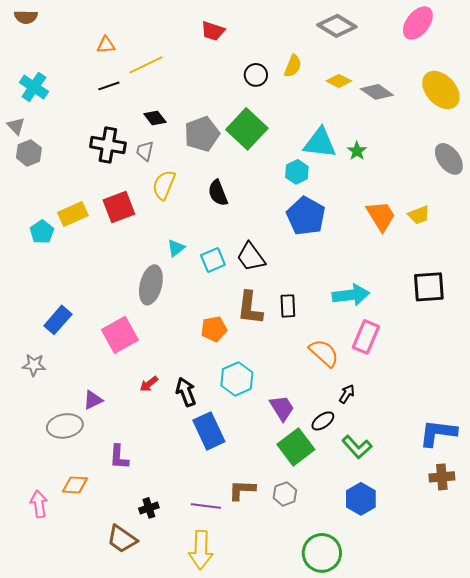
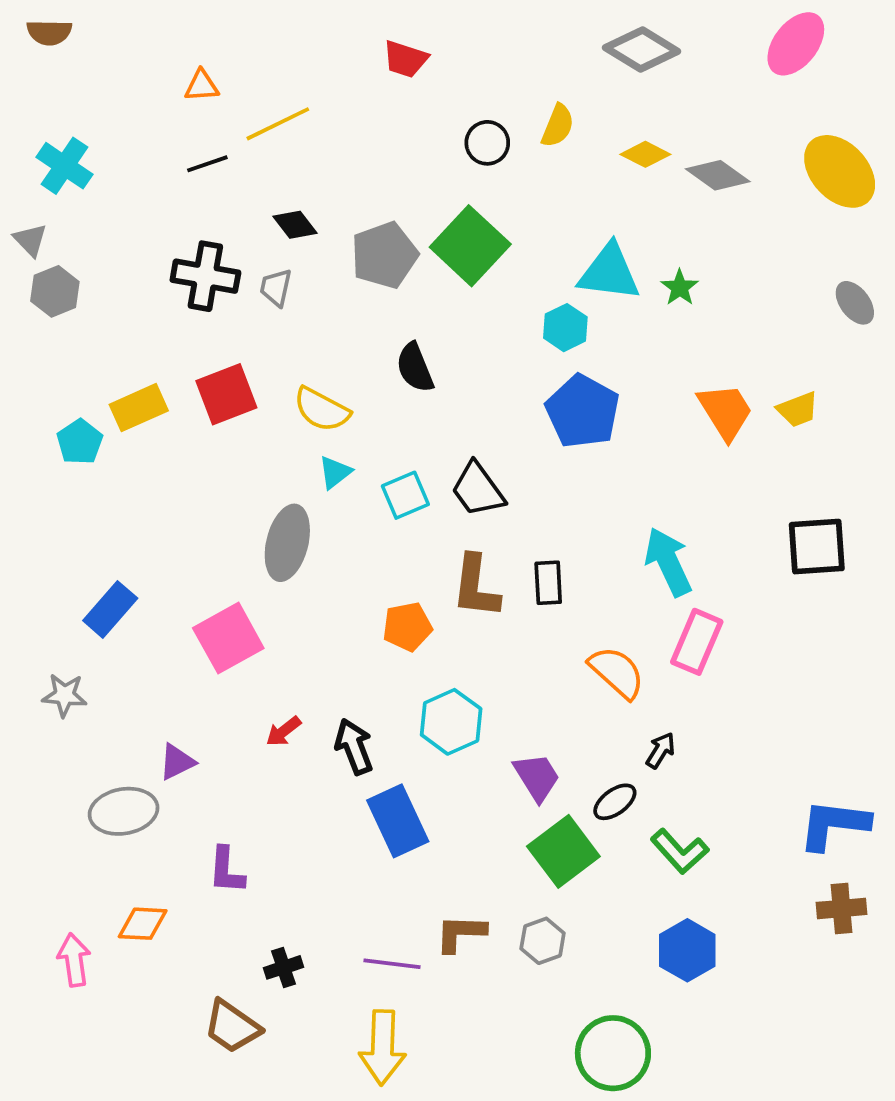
gray ellipse: (449, 159) -> (855, 303), size x0.7
yellow semicircle: (164, 185) -> (322, 409), moved, turned -84
cyan arrow: (351, 295) -> (668, 562), turned -108

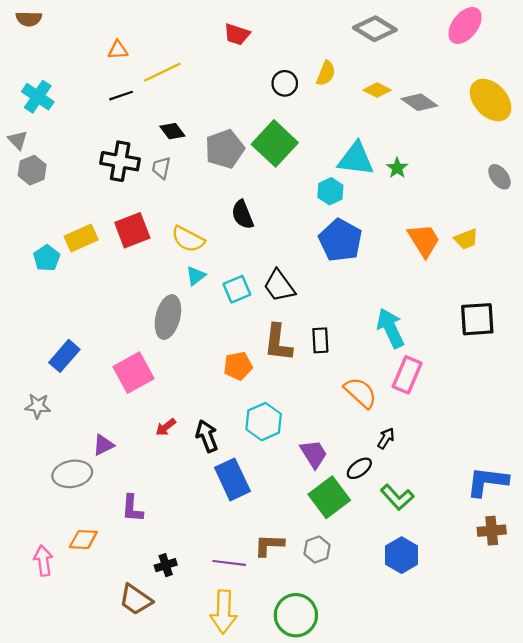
green circle: (613, 1053) -> (296, 615), moved

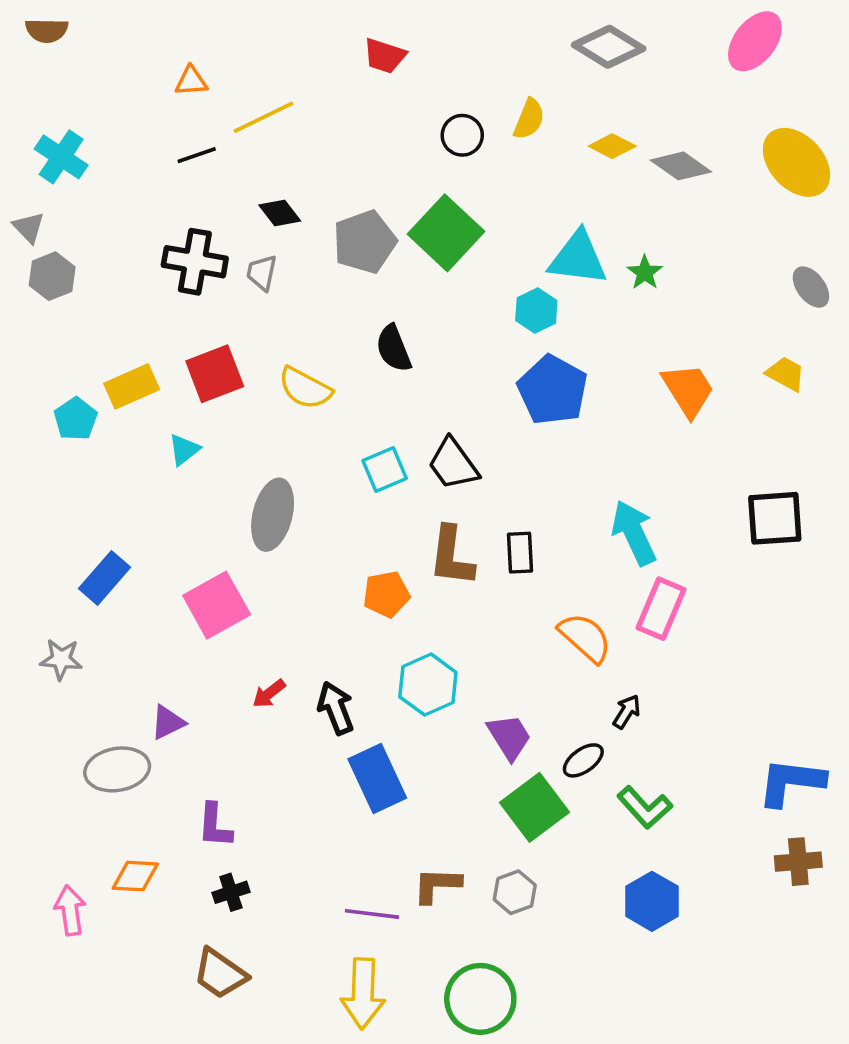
yellow trapezoid: (466, 239) -> (786, 374), moved, turned -130
cyan triangle: (196, 276) -> (184, 450), moved
black cross: (166, 565) -> (231, 892), moved

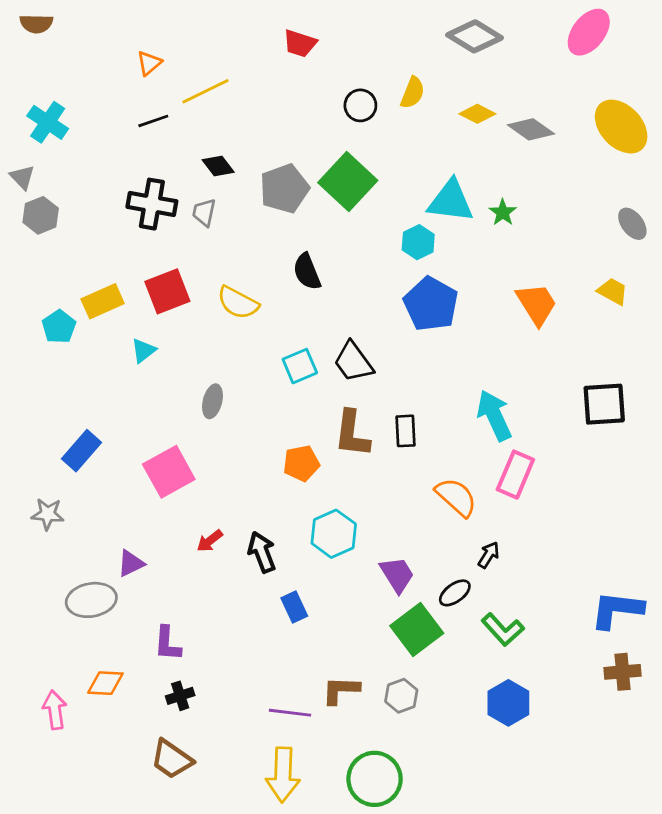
orange triangle: (191, 81) -> (149, 63), turned -36
gray ellipse: (273, 515) -> (212, 401), size x0.6
blue rectangle: (377, 778) -> (294, 607), size x0.6

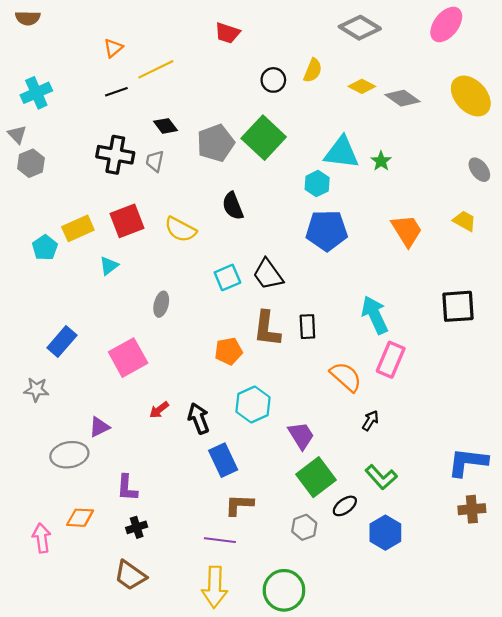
cyan cross: (48, 122) -> (36, 93), turned 32
blue pentagon: (431, 304) -> (327, 231), turned -30
black ellipse: (455, 593) -> (345, 506), moved
blue rectangle: (294, 607) -> (223, 460), size x1.4
brown L-shape: (341, 690) -> (239, 505), moved

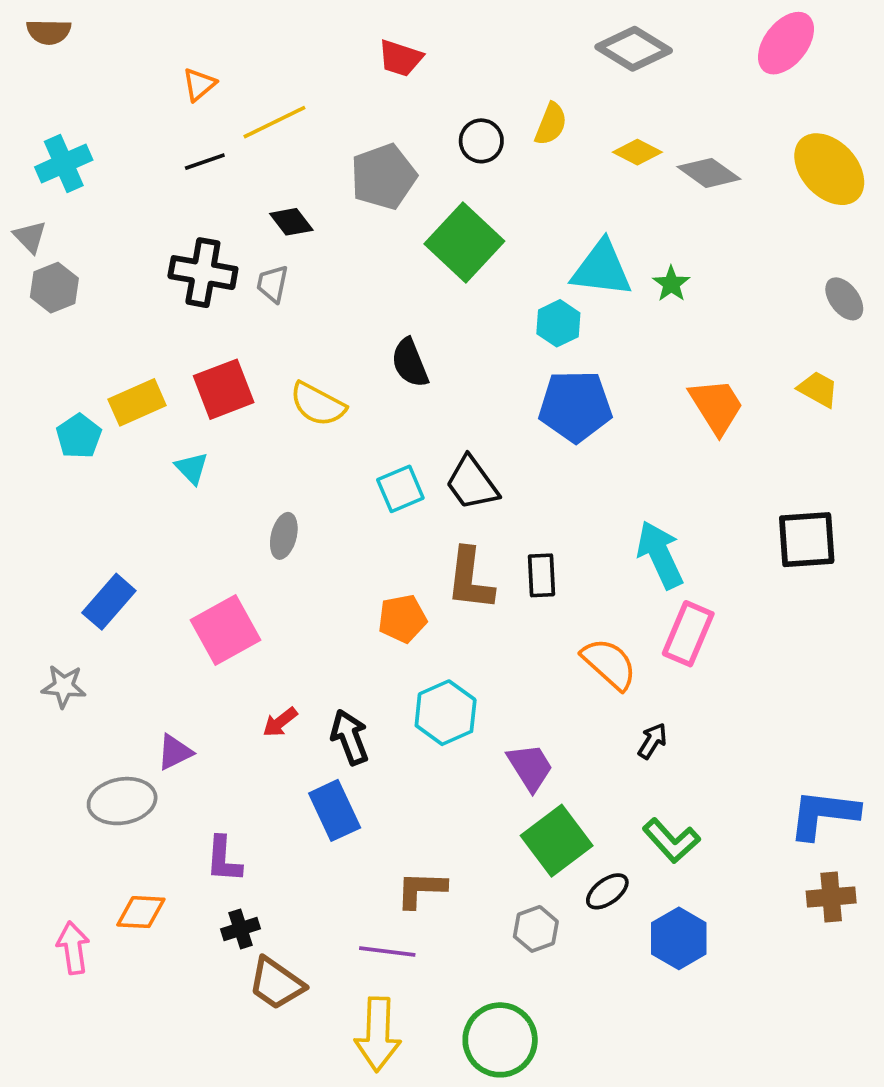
gray pentagon: (216, 143) -> (383, 177), moved
cyan triangle: (109, 266) -> (192, 468), turned -36
blue rectangle: (223, 460) -> (335, 810), moved
brown trapezoid: (130, 575) -> (276, 984), moved

